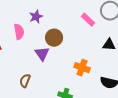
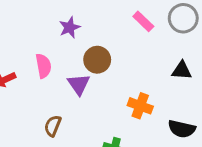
pink rectangle: (88, 20) -> (143, 21), moved
pink semicircle: (19, 32) -> (43, 66), moved

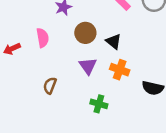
black triangle: (182, 70) -> (114, 41), moved, turned 35
purple triangle: (79, 84) -> (88, 66), moved

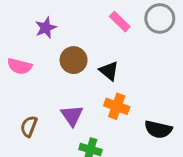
pink semicircle: (43, 38) -> (20, 66), turned 114
purple triangle: (88, 66) -> (72, 116), moved

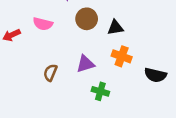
black triangle: (109, 71) -> (115, 28), turned -48
purple triangle: (72, 116) -> (85, 64), turned 48

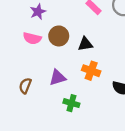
pink semicircle: (43, 24) -> (32, 38), moved

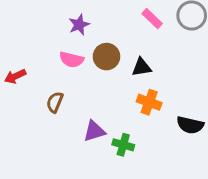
purple triangle: (58, 78) -> (94, 131), moved
brown semicircle: (25, 86) -> (55, 102), moved

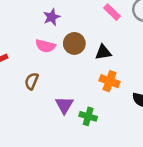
purple triangle: (94, 131) -> (64, 105), turned -42

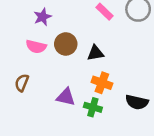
purple triangle: (64, 105) -> (66, 97), moved, turned -48
green cross: (88, 116) -> (93, 107), moved

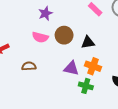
brown semicircle: (22, 83) -> (29, 66), turned 64
purple triangle: (66, 97) -> (71, 68), moved

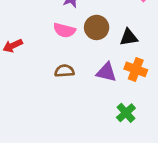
brown semicircle: (29, 66) -> (64, 71), moved
green cross: (86, 86) -> (126, 113), moved, turned 32

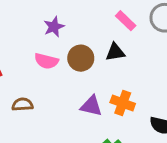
black triangle: (129, 37) -> (115, 52), moved
brown semicircle: (64, 71) -> (22, 104), moved

